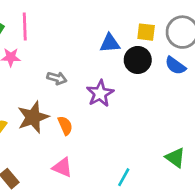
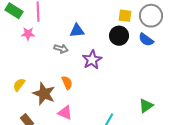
blue triangle: (110, 43) -> (77, 31), moved
brown star: (33, 117) -> (44, 94), moved, turned -30
green triangle: (175, 158) -> (146, 106), turned 49

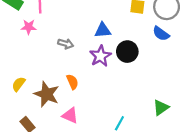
blue triangle: (77, 31) -> (103, 30), moved
black circle: (119, 36) -> (127, 52), moved

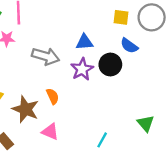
blue semicircle: (161, 34) -> (129, 46), moved
gray arrow: (66, 44) -> (46, 56), size x1.6
green triangle: (161, 108) -> (146, 123), turned -36

